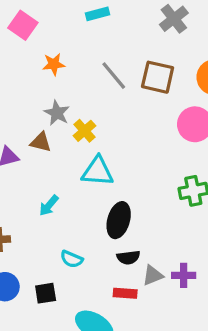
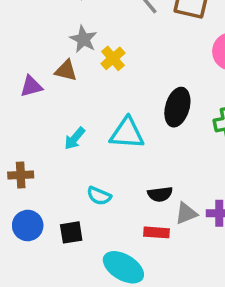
cyan triangle: (98, 171) -> (127, 133), moved
black ellipse: (119, 220) -> (177, 107), moved

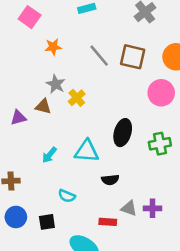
black semicircle: (160, 194) -> (110, 180), moved
gray triangle: (186, 213) -> (129, 208), turned 42

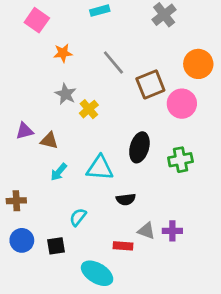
brown square: (133, 57) -> (150, 84), moved, turned -35
brown triangle: (43, 106) -> (49, 141), moved
cyan semicircle: (67, 196) -> (78, 217), turned 105

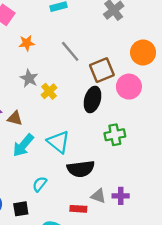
black ellipse: (139, 147) -> (92, 100), moved
green cross: (180, 160) -> (115, 135), moved
cyan triangle: (100, 168) -> (58, 142), turned 35
cyan arrow: (59, 172) -> (23, 145), size x1.5
black semicircle: (126, 199) -> (81, 169), size x1.6

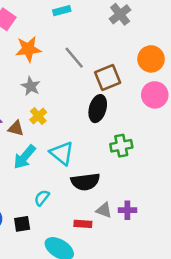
orange star: (27, 43) -> (28, 49), size x1.5
pink circle: (129, 87) -> (155, 95), moved
yellow cross: (49, 91) -> (38, 116), moved

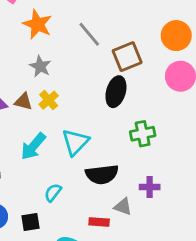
orange star: (28, 49) -> (37, 24), turned 30
brown triangle: (16, 128) -> (23, 101), moved
cyan triangle: (62, 153) -> (75, 142), turned 35
purple cross: (127, 210) -> (150, 187), moved

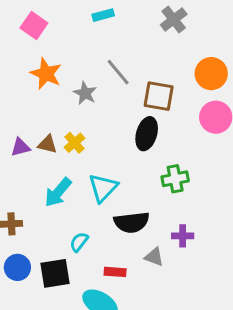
orange star: (37, 24) -> (46, 74), moved
brown square: (127, 57) -> (159, 96), turned 32
gray star: (40, 66) -> (85, 93), moved
black square: (30, 222) -> (55, 273), size x1.5
red rectangle: (99, 222) -> (115, 272), moved

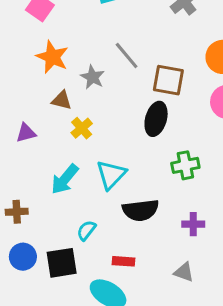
brown triangle: (47, 144) -> (62, 100), moved
gray triangle: (154, 257) -> (184, 272), moved

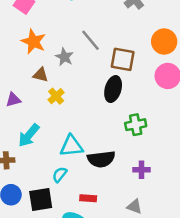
cyan triangle: (111, 175) -> (72, 146), moved, turned 40
cyan arrow: (65, 179) -> (29, 135), moved

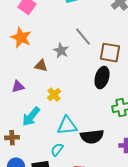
orange star: (34, 42) -> (21, 38), moved
yellow cross: (56, 96) -> (54, 95), moved

